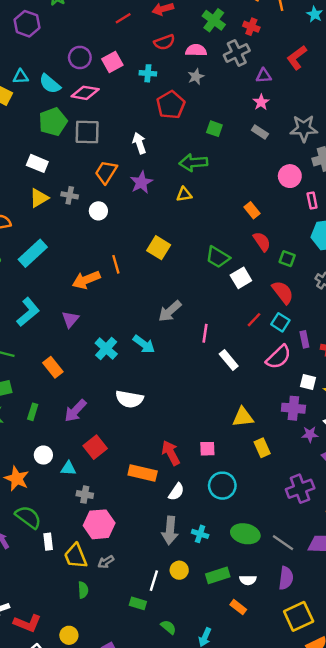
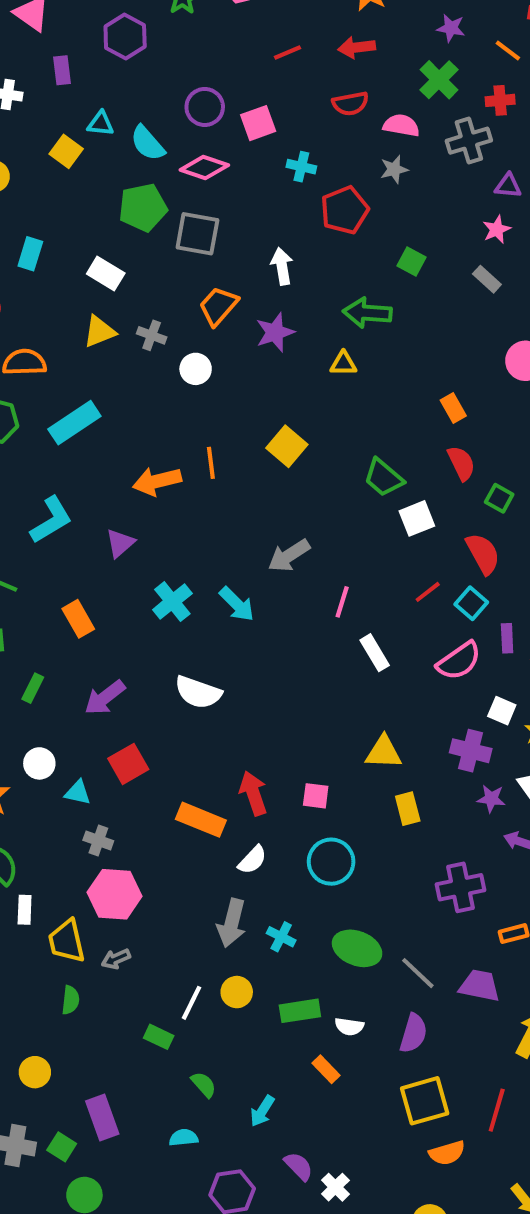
red cross: (251, 27) -> (500, 100), turned -35
cyan cross: (148, 73) -> (301, 167), moved

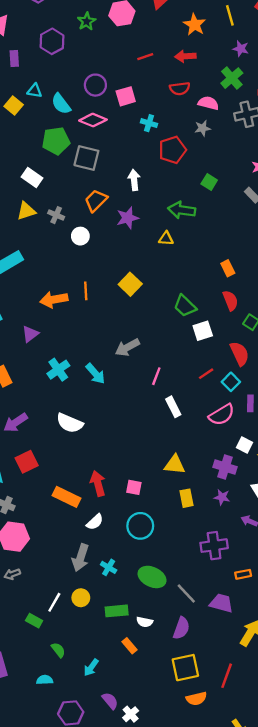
purple star: (491, 799) -> (222, 497), moved

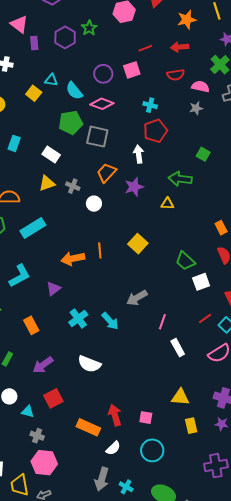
green star: (87, 21) -> (89, 28), moved
orange star: (194, 25) -> (187, 20), turned 30
purple rectangle: (14, 58) -> (34, 43), moved
pink square: (126, 96) -> (132, 70), moved
red pentagon: (172, 150) -> (155, 131), moved

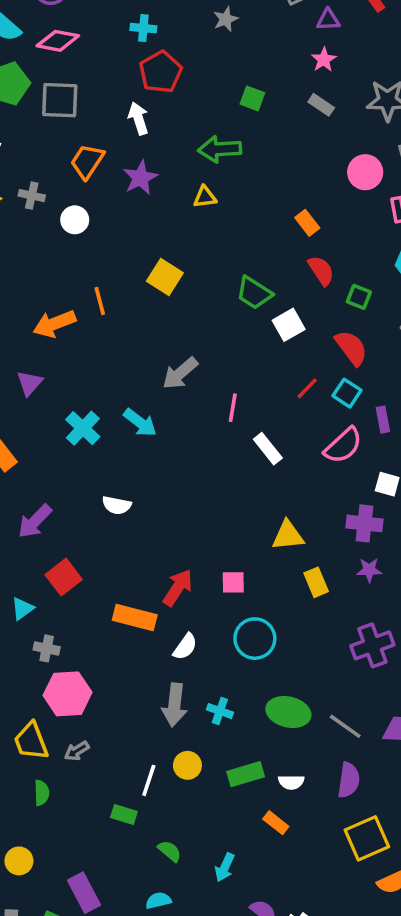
white semicircle: (89, 364) -> (117, 505), size x0.7
cyan triangle: (28, 412) -> (22, 609), turned -40
red arrow: (115, 415) -> (178, 588), turned 60

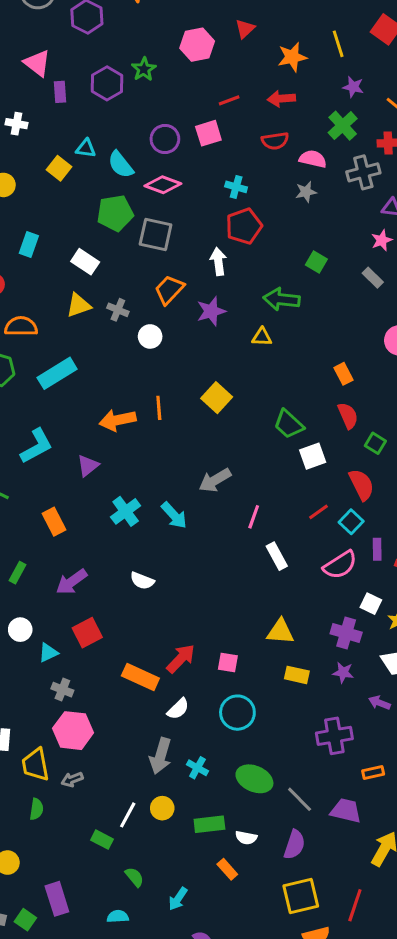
yellow rectangle: (316, 582) -> (297, 675), turned -65

